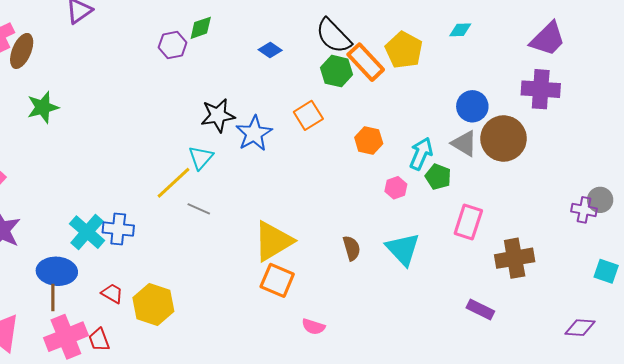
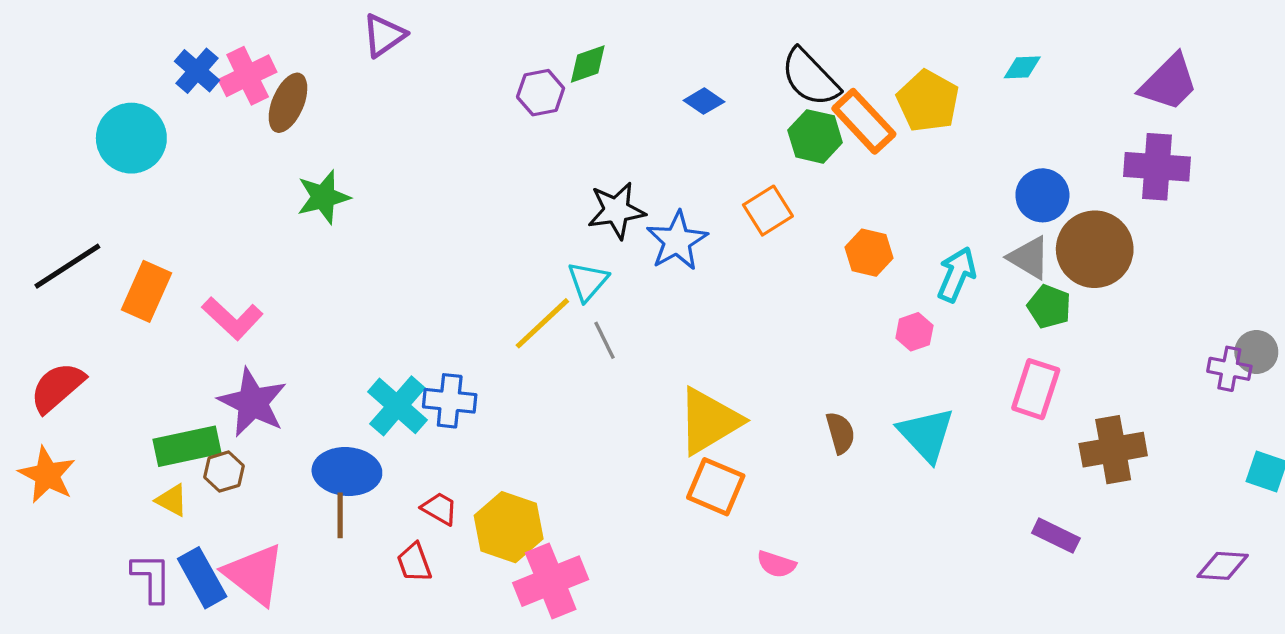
green pentagon: (438, 177) -> (1049, 307), moved
gray line: (199, 209) -> (605, 340), moved, turned 40
pink cross: (66, 337) -> (551, 581), moved
red trapezoid: (99, 340) -> (414, 562), moved

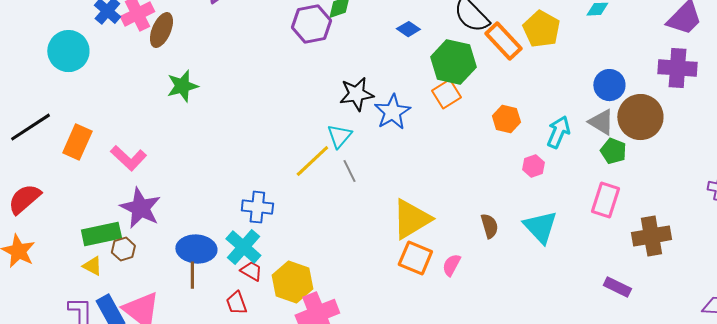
purple hexagon: (541, 93) -> (311, 24), size x1.4
green hexagon: (815, 136) -> (453, 62), moved, size x1.4
cyan cross: (397, 406) -> (243, 247), moved
pink semicircle: (776, 564) -> (451, 265), moved, turned 100

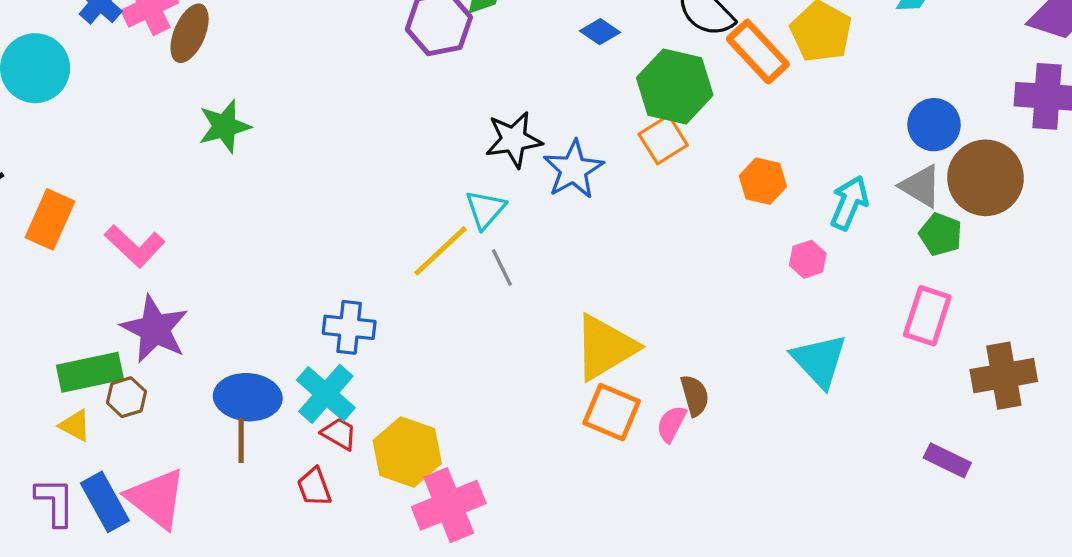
brown semicircle: (489, 226) -> (695, 395), moved

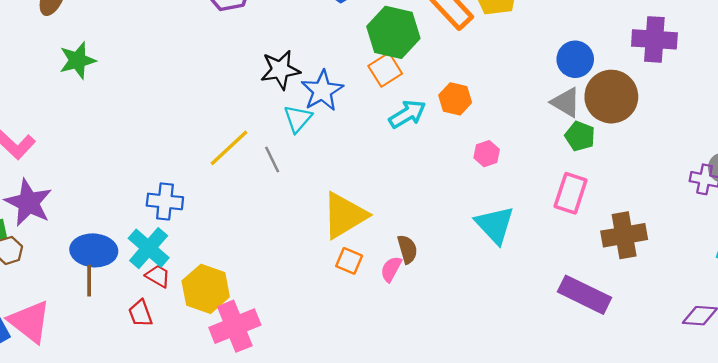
cyan arrow: (849, 203) -> (407, 114), moved, turned 36
cyan triangle: (485, 209) -> (298, 119), moved
orange square: (612, 412) -> (349, 261), size x0.7
purple rectangle: (947, 460) -> (585, 295), size x1.6

